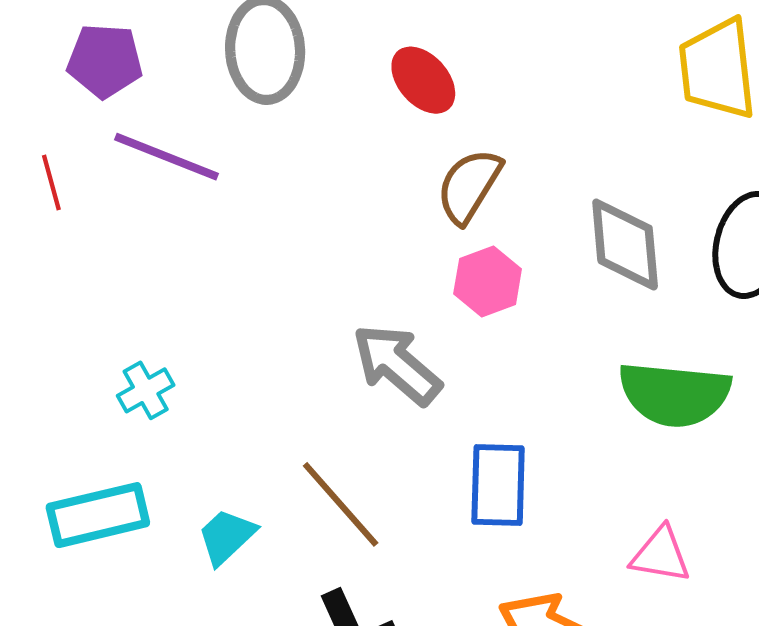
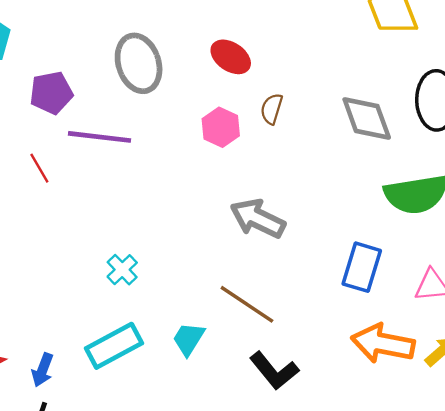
brown semicircle: (469, 186) -> (272, 109), size x0.7
pink hexagon: (488, 281) -> (221, 127), moved
blue rectangle: (498, 485) -> (362, 267), moved, turned 30

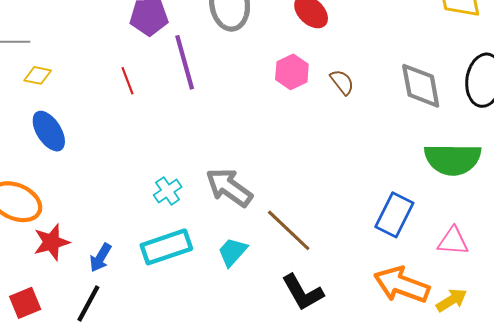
brown semicircle: (272, 109) -> (342, 82), moved, turned 116
purple line: (100, 137) -> (185, 62), turned 58
gray arrow: (258, 218) -> (229, 187), moved
cyan cross: (122, 270) -> (168, 191), moved

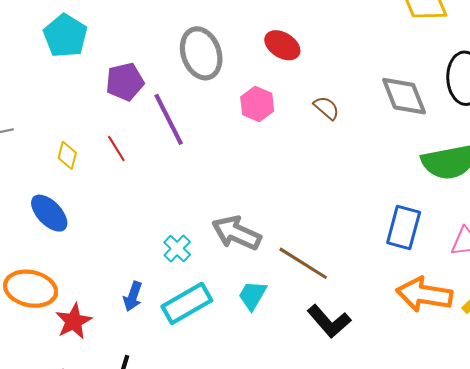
pink hexagon: (292, 72) -> (257, 104), moved
yellow diamond: (38, 75) -> (67, 155), moved, turned -76
blue arrow: (100, 258) -> (133, 296), moved

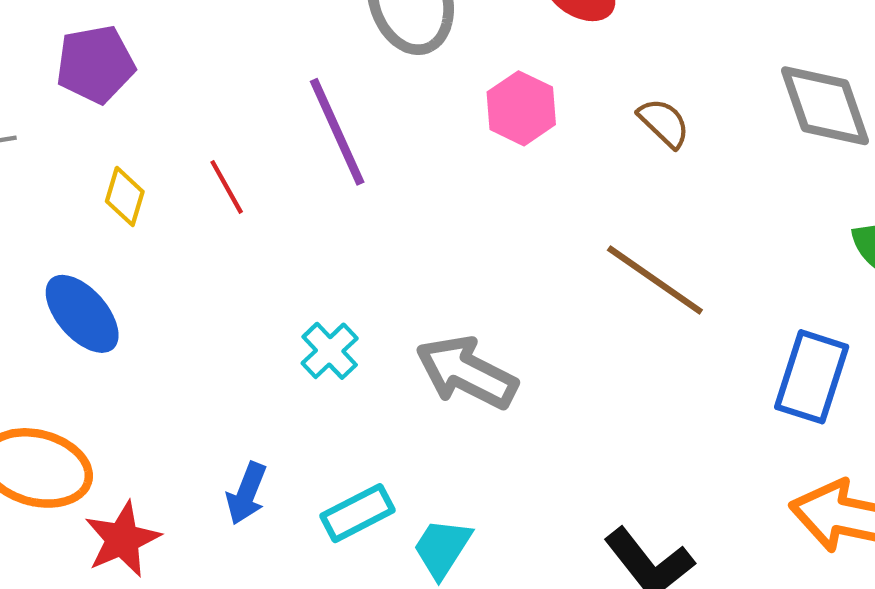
purple pentagon: (125, 82) -> (95, 64), moved
cyan cross: (177, 248) -> (330, 351), moved
brown line: (303, 263) -> (655, 280), moved
cyan trapezoid: (252, 295) -> (442, 548), moved
cyan rectangle: (187, 303) -> (358, 513), size x0.7

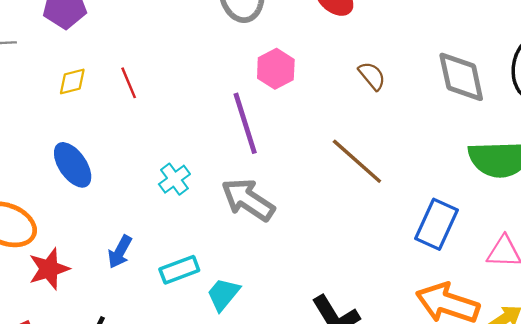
pink hexagon: (521, 108) -> (276, 69), moved
purple line: (337, 132) -> (245, 123), moved
yellow diamond: (125, 196) -> (72, 81), turned 52
blue ellipse: (82, 314) -> (73, 165), moved

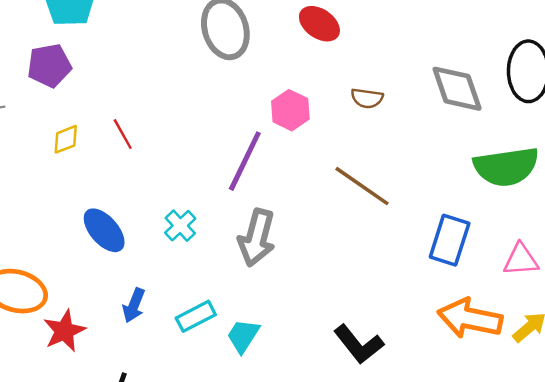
pink hexagon: (276, 69) -> (290, 110), moved
brown semicircle: (372, 76) -> (367, 98), turned 144
purple line: (245, 123) -> (245, 161), turned 50
blue ellipse: (73, 165) -> (104, 230), moved
gray arrow: (248, 200) -> (257, 238), turned -102

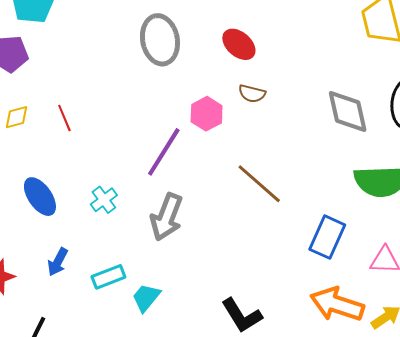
brown semicircle: (367, 98) -> (252, 94), moved

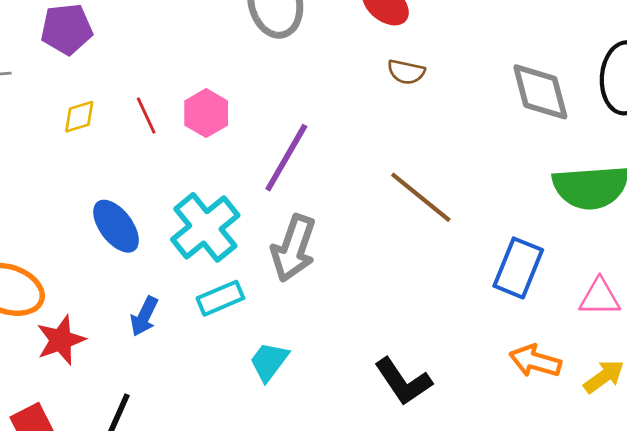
pink hexagon: (207, 114) -> (206, 113), moved
cyan cross: (104, 200) -> (205, 227), size x1.8
cyan rectangle: (108, 277) -> (220, 298), moved
orange arrow: (337, 304) -> (535, 361), size x0.7

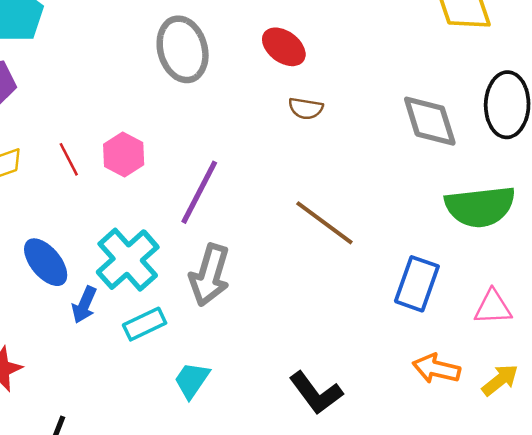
blue arrow: (144, 316) -> (84, 305), moved

